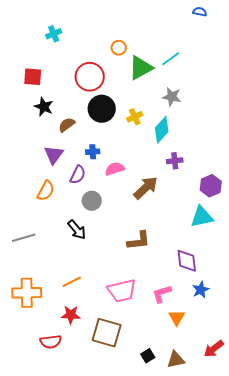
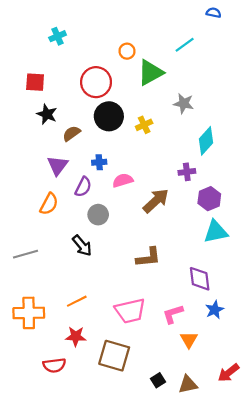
cyan line: (171, 59) -> (185, 45), moved
cyan diamond: (162, 130) -> (206, 141), moved
purple hexagon: (211, 186) -> (209, 199), moved

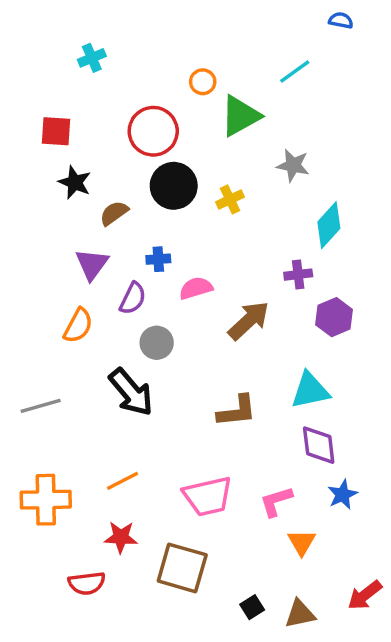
cyan triangle: (216, 232) -> (310, 390), moved
black arrow: (82, 246) -> (131, 392), size x1.4

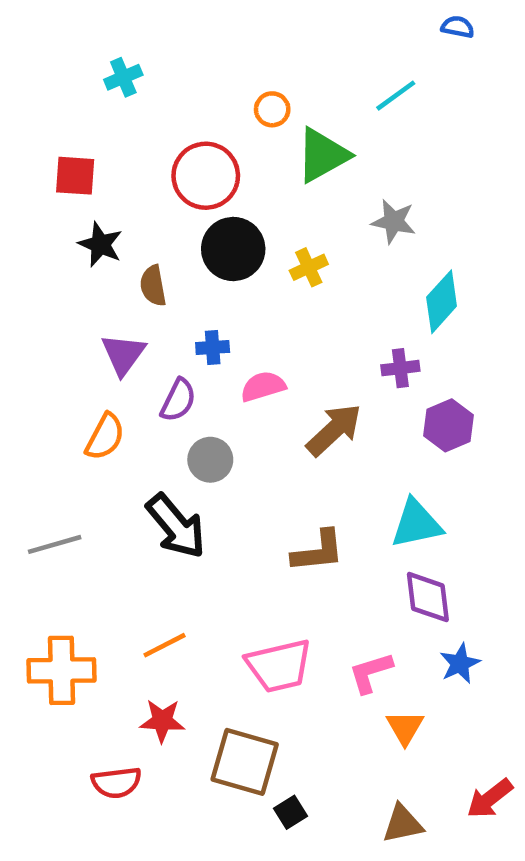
brown semicircle: (114, 213) -> (153, 286), turned -64
black square: (252, 607) -> (290, 812), moved

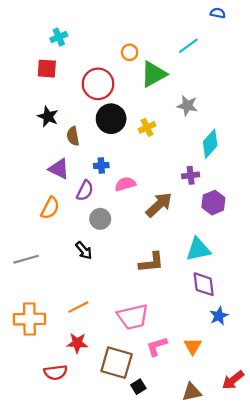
red square: (75, 176) -> (47, 69), moved
purple triangle: (123, 354) -> (59, 169), turned -40
black arrow: (176, 526) -> (84, 250), size x0.6
pink L-shape: (371, 673) -> (157, 346), moved

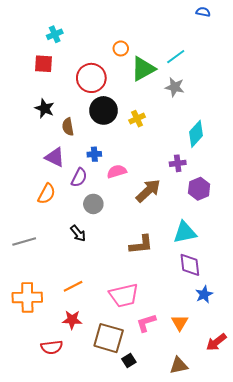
cyan line: (188, 46) -> (176, 57), moved
gray star: (187, 106) -> (175, 87), moved
red arrow: (233, 380) -> (216, 342), moved

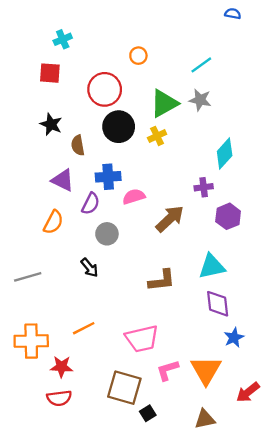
green triangle: (143, 69) -> (164, 103), moved
blue cross: (94, 154) -> (108, 177), size x1.5
red star: (72, 320) -> (62, 367), moved
orange triangle: (180, 323) -> (206, 370), size x1.6

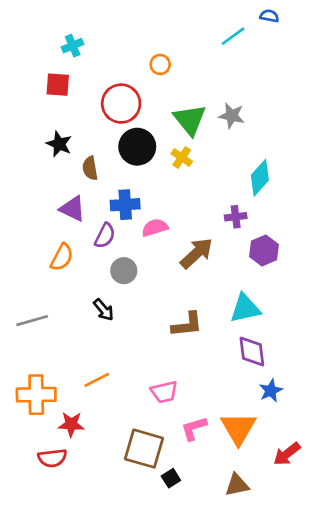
cyan line: (201, 65) -> (233, 36), moved
green triangle: (164, 103) -> (190, 120), turned -40
yellow cross: (157, 136) -> (182, 157), turned -30
pink trapezoid: (142, 339) -> (164, 392), size x0.7
red semicircle: (59, 398) -> (52, 458), moved

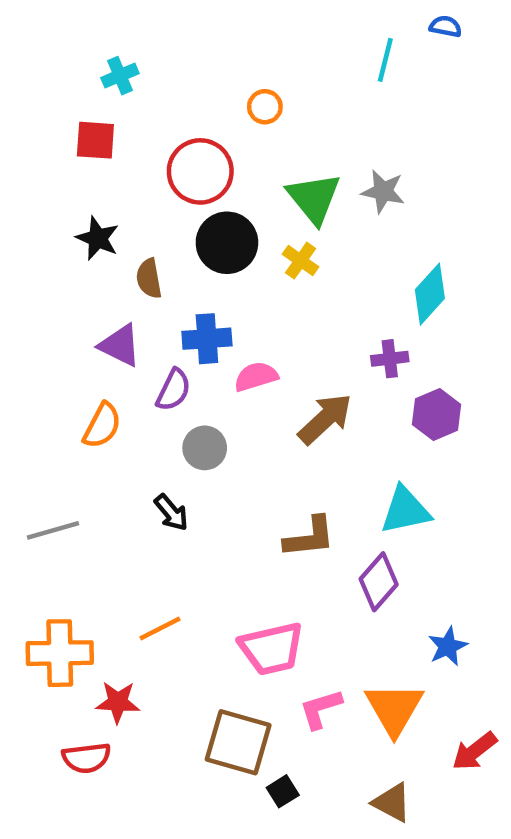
cyan line: (233, 36) -> (385, 60), turned -40
purple diamond: (252, 352) -> (379, 582), moved, turned 48
pink trapezoid: (164, 392) -> (272, 649), size x1.4
brown triangle: (237, 485) -> (392, 802), turned 40

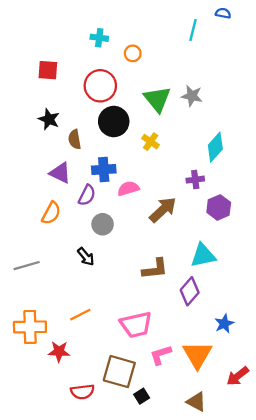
cyan cross: (120, 76) -> (99, 38), moved, turned 30
yellow cross: (301, 261) -> (151, 142), moved
red semicircle: (86, 758) -> (82, 392), moved

